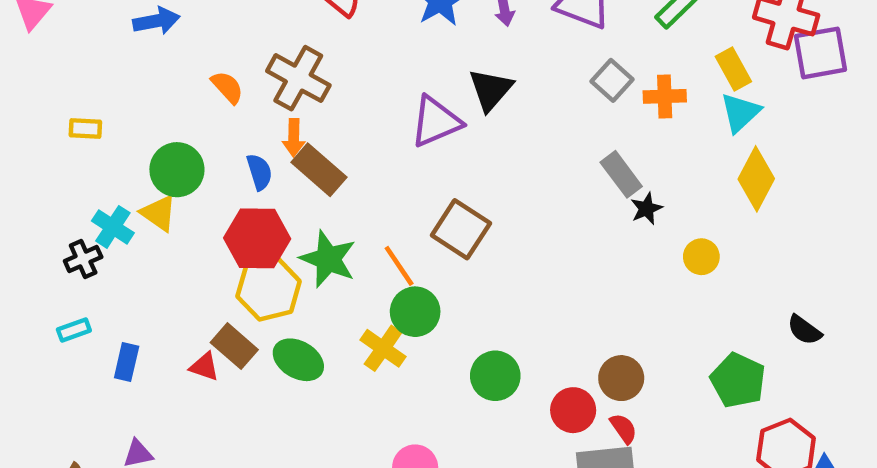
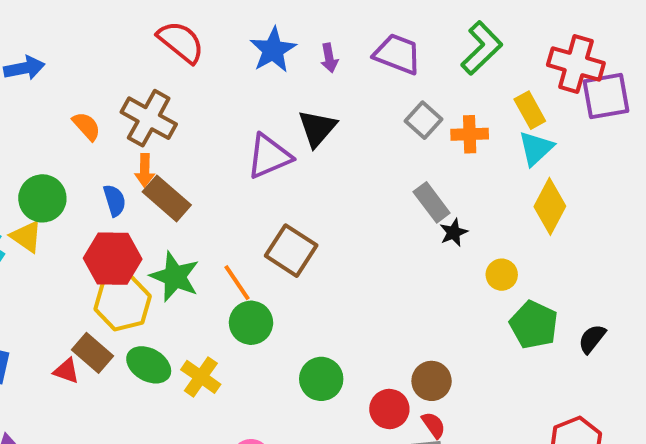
black semicircle: (804, 330) -> (592, 339), turned 92
yellow cross: (383, 348) -> (201, 377), moved
green pentagon: (738, 380) -> (534, 325), moved

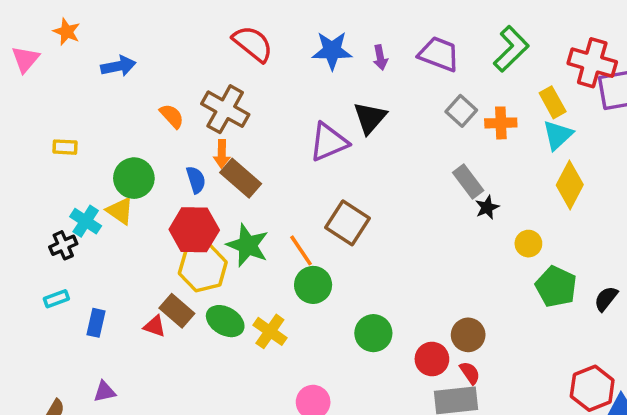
blue star: (273, 50) -> (332, 51), turned 30

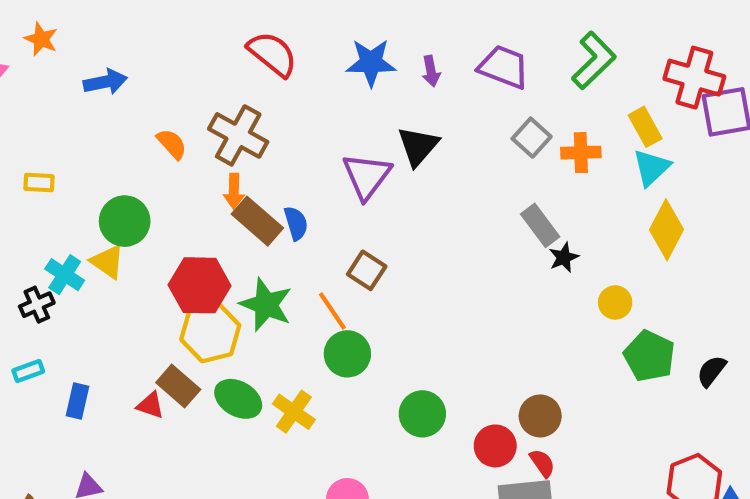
purple triangle: (329, 142) -> (367, 176), turned -30
blue semicircle: (196, 180) -> (296, 223), moved
brown square: (348, 223) -> (367, 270), moved, size x0.7

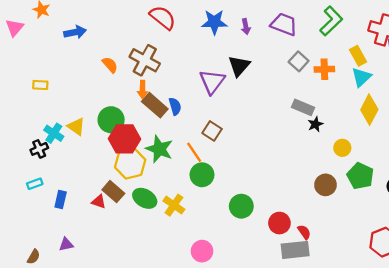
green circle: (125, 221) -> (111, 120), moved
gray rectangle: (540, 225) -> (303, 107), turned -30
brown circle: (540, 416) -> (325, 185), moved

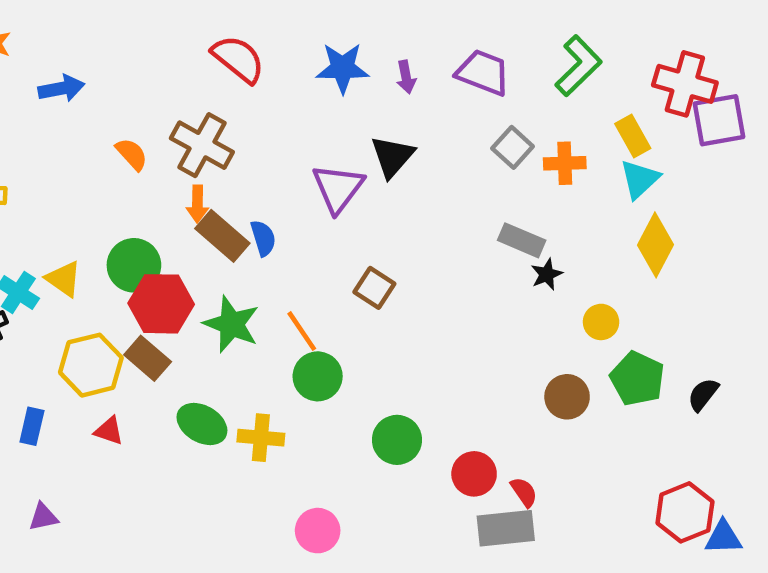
brown square: (212, 131) -> (374, 288), moved
yellow hexagon: (130, 164) -> (91, 365), moved
brown rectangle: (113, 192) -> (148, 358), moved
yellow cross: (174, 205) -> (261, 438), turned -30

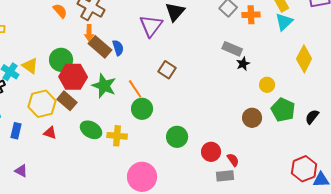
yellow diamond: (655, 245) -> (304, 59), moved
purple triangle: (43, 517) -> (21, 171), turned 40
gray rectangle: (506, 528) -> (225, 176), size x0.7
pink circle: (318, 531) -> (142, 177), size x1.5

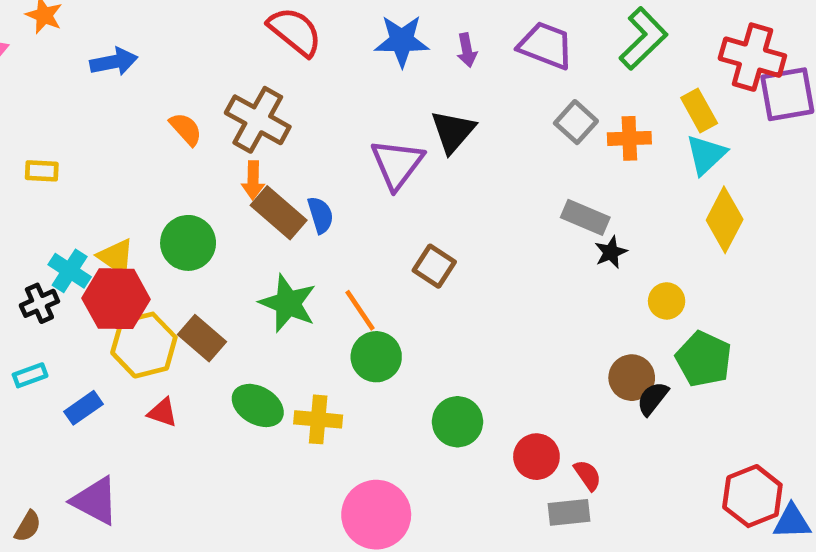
yellow diamond: (304, 59) -> (725, 220), moved
red hexagon: (73, 77) -> (116, 299), moved
black semicircle: (312, 117) -> (653, 399), moved
blue rectangle: (16, 131) -> (84, 408), turned 42
purple triangle: (21, 171) -> (95, 501), size x1.6

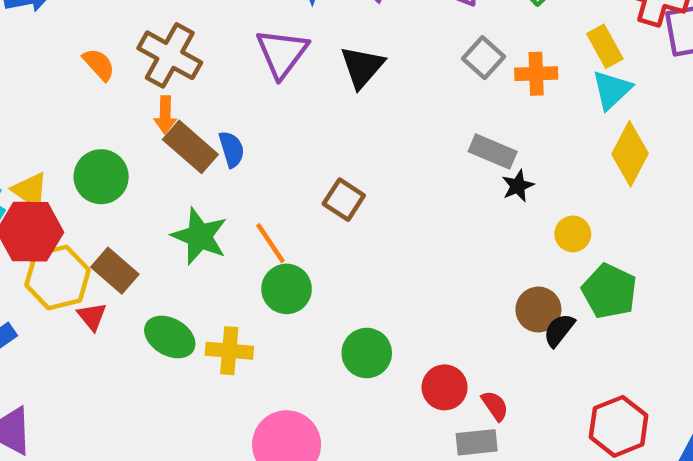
purple triangle: (397, 164) -> (282, 53), moved
red triangle: (163, 412) -> (92, 316), moved, turned 32
red hexagon: (752, 496) -> (619, 426), moved

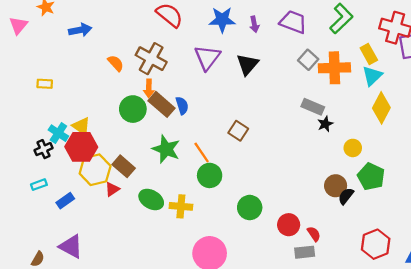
orange cross: (536, 74) -> (334, 68), size x1.5
green circle: (101, 177) -> (133, 109), moved
red triangle: (92, 316) -> (112, 189), turned 35

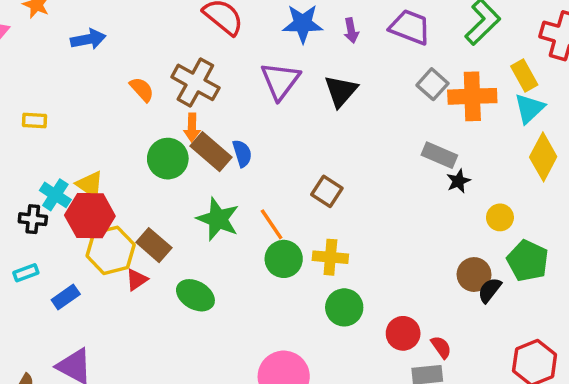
black cross: (44, 149) -> (33, 219), turned 30
yellow cross: (181, 206) -> (330, 257), moved

